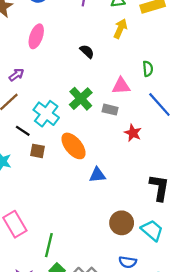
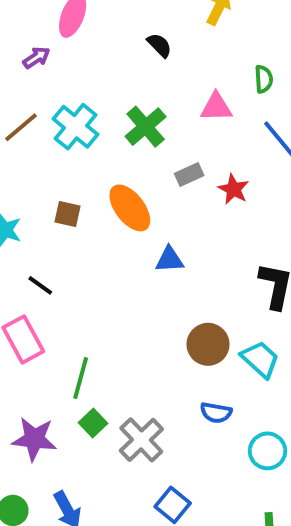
purple arrow: (16, 75) -> (36, 58), moved
gray rectangle: (110, 110) -> (189, 174), moved, turned -40
cyan cross: (46, 114) -> (76, 127), moved
black line: (23, 131) -> (40, 285), moved

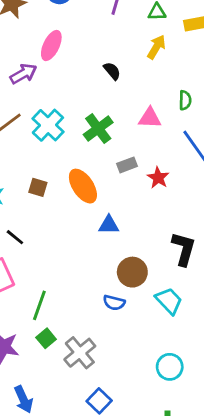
purple arrow: (36, 58) -> (23, 74), size x1.4
brown circle: (208, 344) -> (132, 272), moved
blue semicircle: (216, 413) -> (114, 303), moved

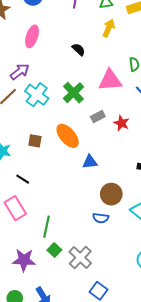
purple arrow: (23, 74) -> (20, 72), moved
pink triangle: (150, 118) -> (110, 80), size x1.4

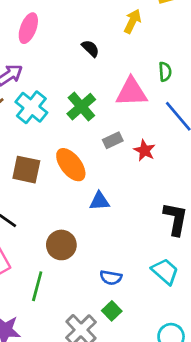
brown square: (35, 141) -> (26, 170), size x1.5
brown circle: (111, 194) -> (61, 245), moved
green square: (54, 250) -> (112, 311), moved

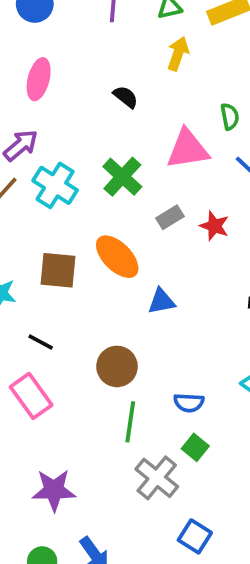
green line: (37, 286) -> (130, 422), moved

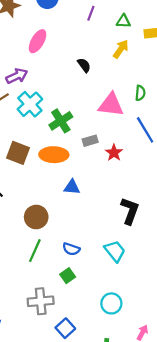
green cross: (122, 177) -> (61, 121), moved
orange ellipse: (117, 257) -> (54, 155), turned -60
gray cross: (157, 478) -> (41, 301), moved, turned 30
blue square: (195, 536) -> (65, 328), moved

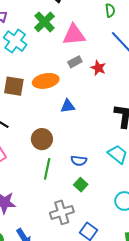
pink triangle: (111, 105) -> (74, 35), moved
green cross: (61, 121) -> (44, 22), moved

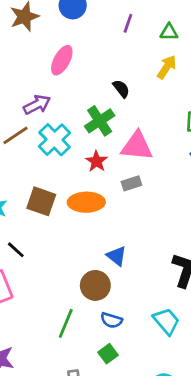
red star: (98, 68) -> (96, 161), moved
blue triangle: (68, 106) -> (117, 256), moved, turned 35
brown circle: (42, 139) -> (95, 285), moved

